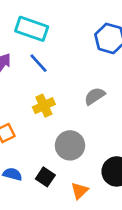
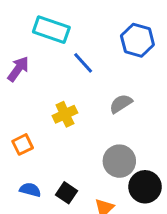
blue line: (38, 63) -> (83, 63), moved
gray circle: (70, 145) -> (119, 161), moved

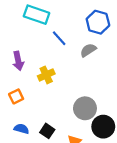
purple arrow: (18, 69) -> (18, 61), moved, turned 132
gray semicircle: (121, 104) -> (88, 50), moved

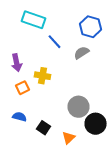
yellow cross: (46, 75) -> (42, 76), turned 35
orange square: (16, 96) -> (22, 88), moved
blue semicircle: (21, 129) -> (20, 117), moved

